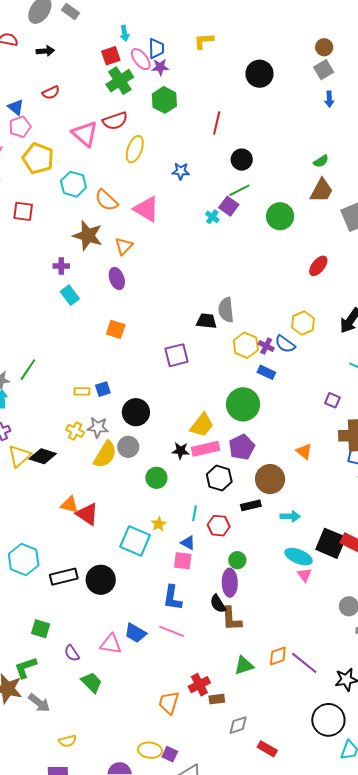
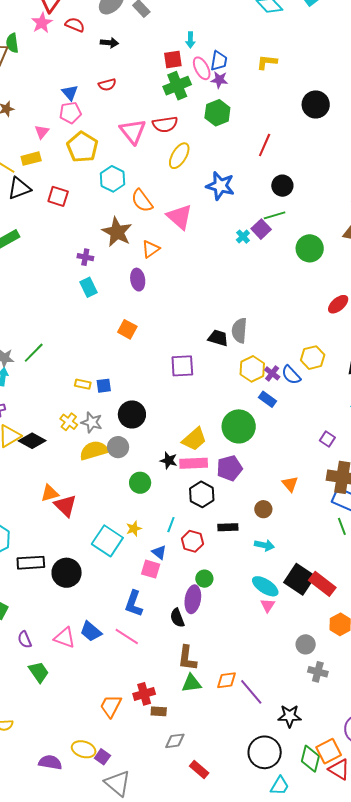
blue star: (181, 171) -> (220, 186), size x1.6
yellow semicircle: (105, 455) -> (94, 450), turned -148
brown circle: (270, 479) -> (263, 509), moved, size x0.6
orange triangle: (70, 505) -> (50, 493), turned -42
brown L-shape: (231, 619) -> (187, 658), moved

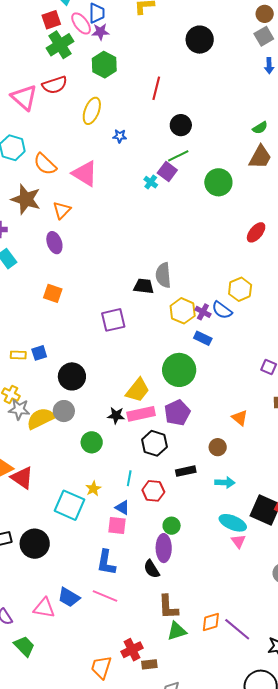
yellow ellipse: (179, 156) -> (92, 111), moved
blue star: (220, 186) -> (120, 136), size x0.5
gray star: (92, 422) -> (19, 409), moved

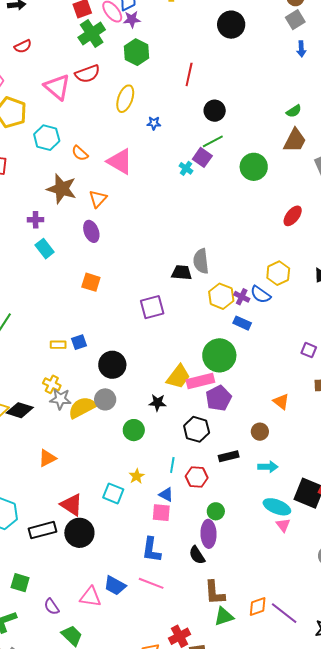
orange semicircle: (45, 164) -> (80, 153), size x0.7
pink rectangle: (141, 414) -> (200, 381), moved
red triangle: (22, 478) -> (72, 505), moved
cyan square: (69, 505) -> (113, 493), size x0.7

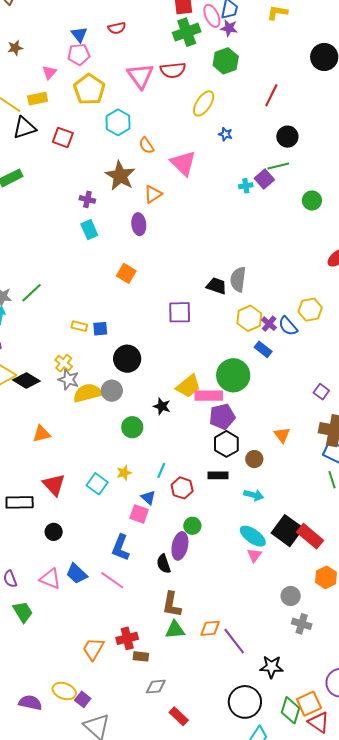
green circle: (254, 167) -> (312, 200), size x0.7
cyan cross: (186, 168) -> (246, 186), turned 32
black hexagon: (197, 429) -> (226, 444), moved
black circle: (79, 533) -> (54, 532), moved, size x0.6

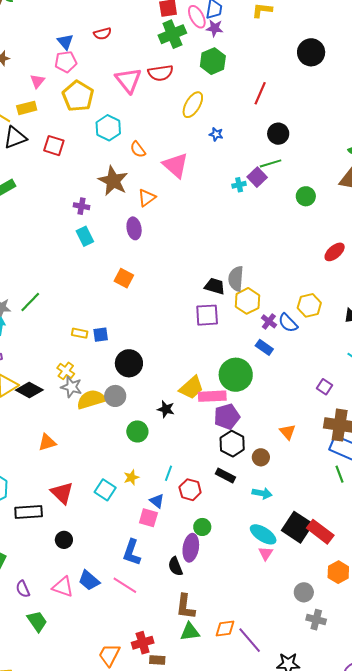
purple square: (180, 312) -> (207, 315), moved
yellow hexagon: (249, 318) -> (247, 301), moved
black rectangle: (218, 475) -> (225, 476), turned 30

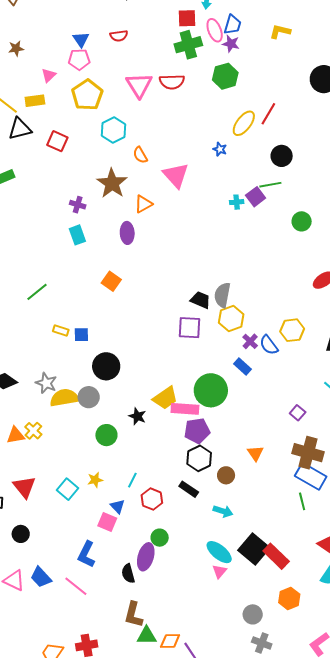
yellow ellipse: (193, 105) -> (244, 123), moved
green line: (30, 302) -> (37, 292), moved
yellow cross: (66, 371) -> (33, 431), moved
green triangle: (190, 632) -> (147, 636), moved

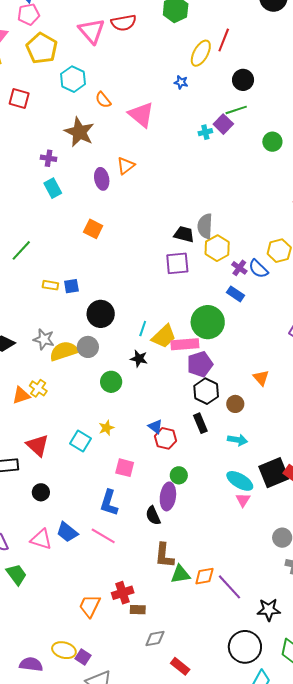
orange triangle: (143, 204) -> (126, 166), moved
cyan line: (132, 480) -> (143, 329), moved
black rectangle: (189, 489) -> (200, 423), turned 42
blue triangle: (118, 506) -> (155, 426), moved
black square: (254, 549) -> (274, 473), turned 36

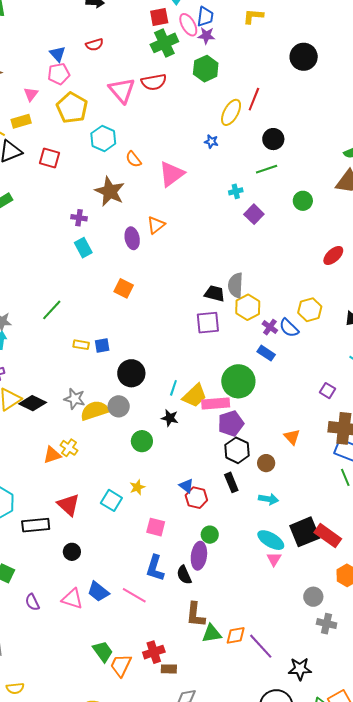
pink triangle: (141, 115) -> (172, 174), turned 44
purple square: (223, 124) -> (254, 214), moved
blue L-shape: (109, 503) -> (155, 568), moved
green trapezoid: (16, 574) -> (103, 652), moved

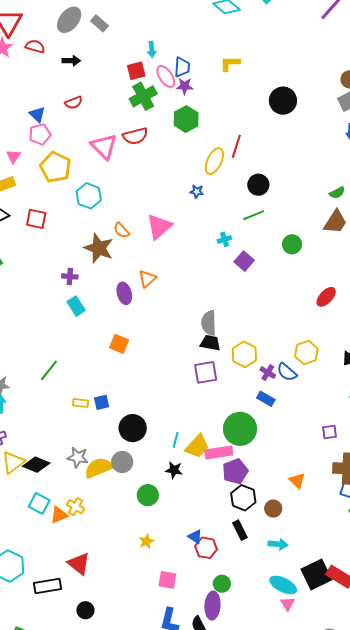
orange semicircle: (133, 159) -> (121, 230), moved
gray semicircle: (236, 285) -> (209, 323), moved
purple square: (327, 391) -> (330, 432), turned -35
cyan square: (111, 500) -> (39, 503), moved

